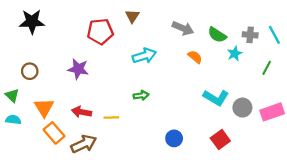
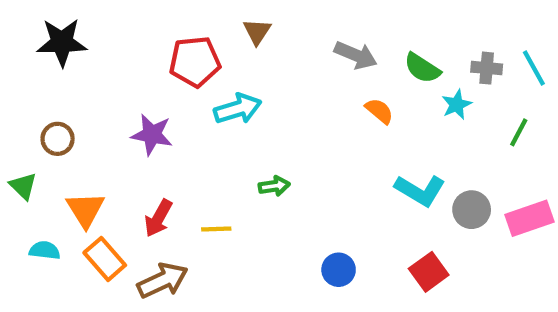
cyan arrow: (144, 56) -> (238, 109), moved
red arrow: (82, 112) -> (158, 218), turned -72
cyan semicircle: (13, 120) -> (45, 250), moved

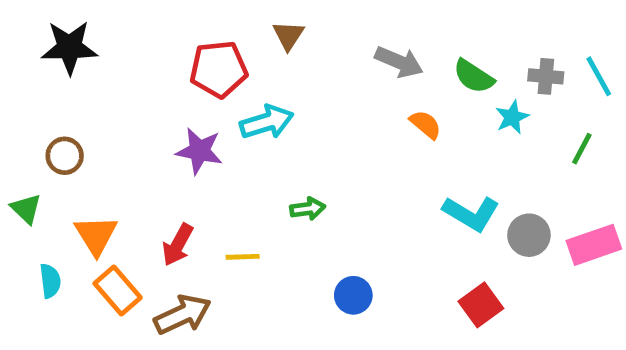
purple star: (152, 135) -> (199, 151), moved
cyan semicircle: (45, 250) -> (50, 281), turned 76
blue circle: (339, 270) -> (353, 295), moved

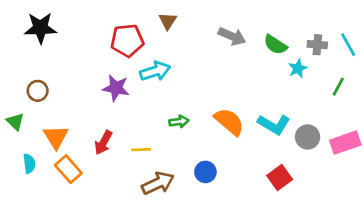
orange semicircle: (426, 124) -> (229, 122), moved, size x1.6
brown arrow: (182, 315) -> (158, 183), moved

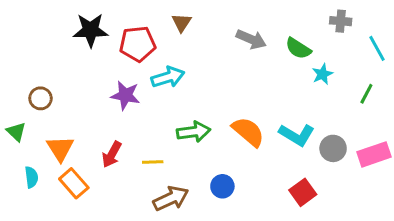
black star: (40, 28) -> (91, 30), moved
gray cross: (317, 45) -> (341, 21), moved
green arrow: (179, 122) -> (194, 132), size x1.5

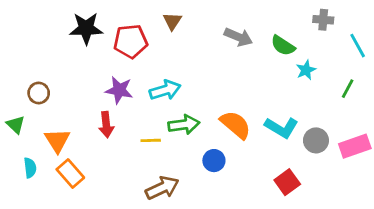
cyan arrow: (168, 77) -> (165, 90), moved
red arrow: (112, 154) -> (106, 125), moved, turned -35
yellow line: (153, 162) -> (151, 140), moved
blue circle: (222, 186) -> (214, 161), moved

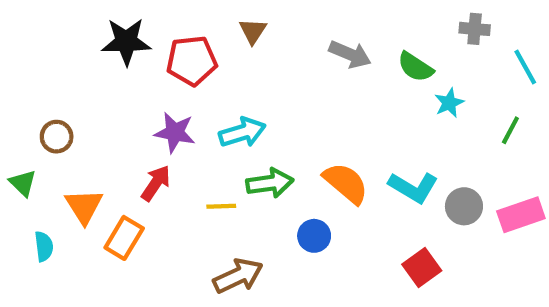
red arrow: (106, 125) -> (156, 183), turned -140
orange rectangle: (70, 173) -> (124, 238), moved, turned 72

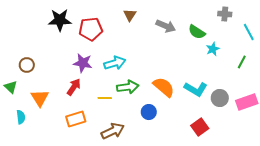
brown triangle: (253, 31) -> (130, 15), moved
orange rectangle: (124, 238) -> (76, 119), moved, turned 42

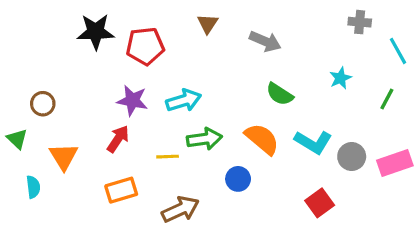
green semicircle: (197, 32) -> (280, 94), moved

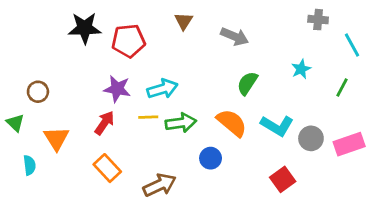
green semicircle: (280, 94) -> (247, 83), turned 90
yellow line: (168, 157) -> (148, 117), moved
orange rectangle: (121, 190) -> (107, 168), turned 64

